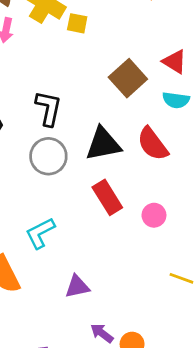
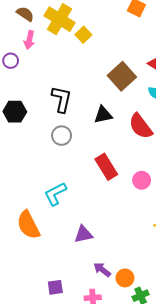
yellow square: (77, 23) -> (83, 35), turned 35
black triangle: (103, 144) -> (103, 115), moved, size x0.7
gray circle: (48, 156) -> (62, 136), size x0.7

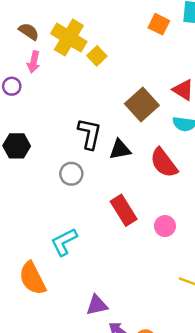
black L-shape: (62, 99) -> (90, 134), moved
purple triangle: (83, 234) -> (97, 305), moved

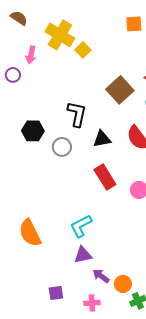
orange square: (159, 24) -> (134, 24), turned -30
brown semicircle: (29, 32) -> (19, 18), moved
black hexagon: (17, 146) -> (33, 131), moved
black triangle: (120, 149) -> (102, 139), moved
cyan L-shape: (64, 242) -> (81, 226), moved

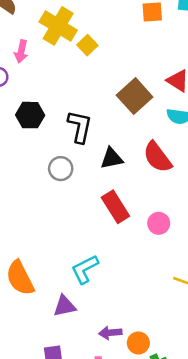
black hexagon: (33, 131) -> (30, 115), moved
purple triangle: (83, 255) -> (64, 306), moved
purple arrow: (101, 276) -> (110, 333), turned -42

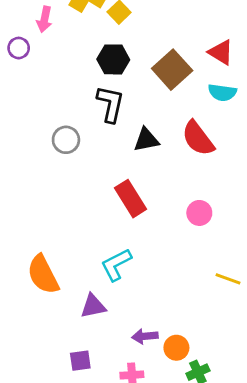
black hexagon: (30, 115) -> (113, 59), moved
gray circle: (61, 169) -> (66, 140), moved
red rectangle: (115, 207) -> (130, 199), moved

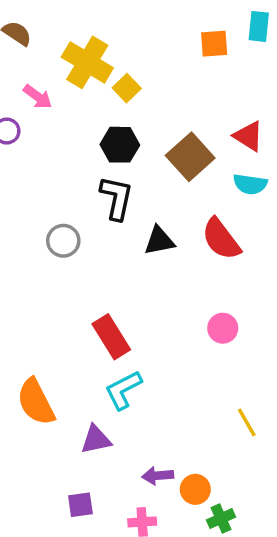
pink arrow: (44, 19) -> (38, 97), turned -65
red rectangle: (130, 199) -> (111, 337), moved
yellow line: (228, 279) -> (247, 422), moved, turned 40

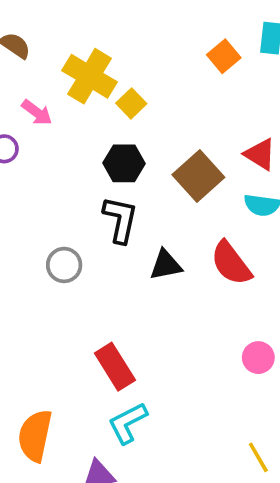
orange square: (214, 44) -> (224, 56), turned -36
pink circle: (223, 328) -> (258, 358), moved
orange semicircle: (36, 402) -> (35, 436), turned 39

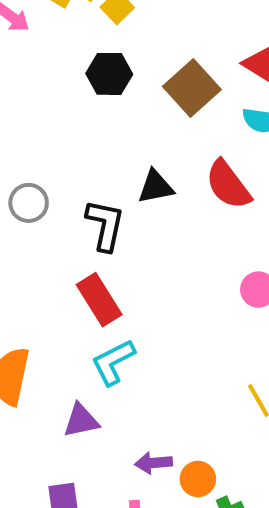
black L-shape: (120, 220) -> (105, 225), moved
gray circle: (64, 265) -> (29, 203), moved

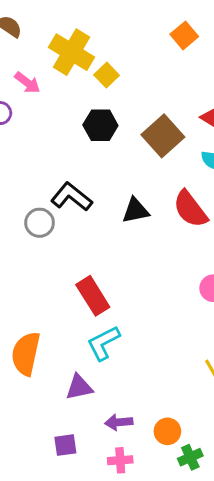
black L-shape: (105, 225) -> (72, 197), moved, turned -63
purple arrow: (154, 463) -> (119, 422), moved

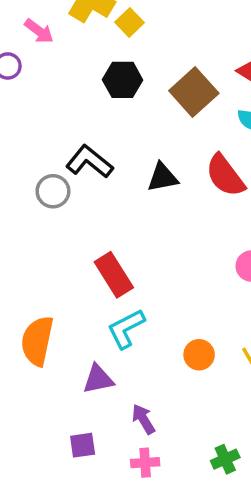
purple arrow: (119, 422) -> (143, 419), turned 64
orange circle: (167, 431) -> (199, 355), moved

